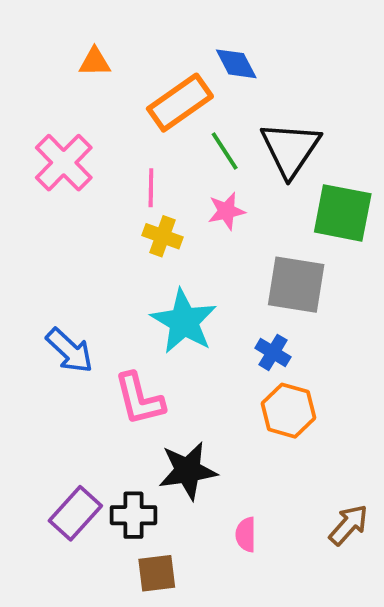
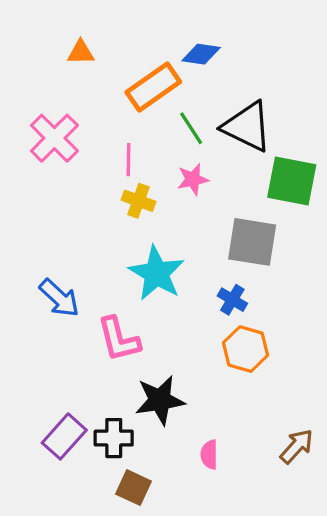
blue diamond: (236, 64) -> (201, 54), turned -54
black triangle: (290, 149) -> (247, 127), turned -38
brown square: (157, 573) -> (133, 488), turned 32

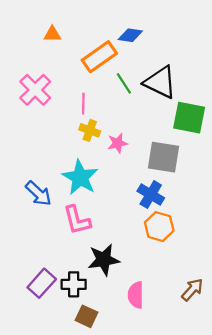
pink star: (193, 179) -> (118, 143), moved
cyan star: (157, 273) -> (80, 177), moved
blue cross: (232, 300) -> (151, 195), size x1.4
pink semicircle: (209, 455) -> (136, 295), size x1.4

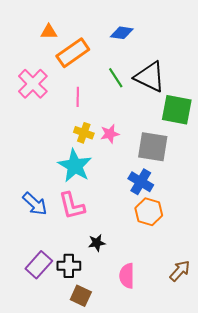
orange rectangle: (99, 57) -> (73, 53), moved
yellow cross: (90, 130) -> (84, 133), moved
blue arrow: (38, 193) -> (35, 204), moved
black star: (104, 260) -> (97, 243), size x0.6

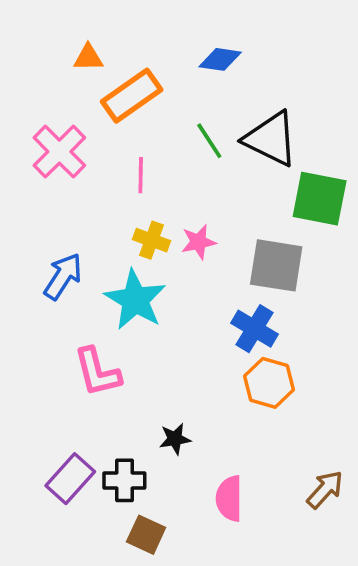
blue arrow: (35, 204) -> (63, 276), moved, turned -100
pink L-shape: (72, 206) -> (97, 372), moved

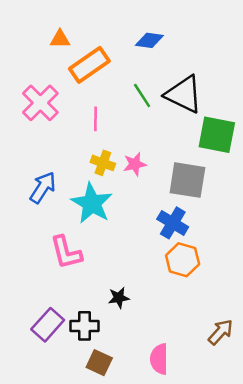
pink semicircle: (229, 498) -> (159, 359), moved

